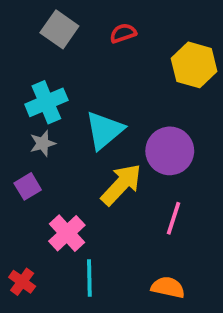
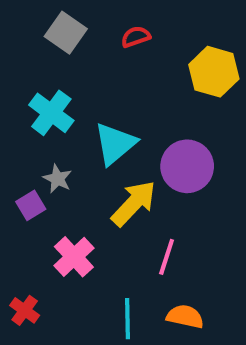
cyan cross: (46, 102) -> (51, 113), turned -30
gray star: (43, 143) -> (58, 179), moved, turned -30
pink line: (174, 218) -> (167, 257), moved
cyan line: (89, 278) -> (127, 319), moved

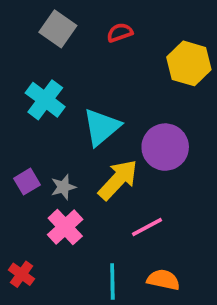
gray star: (58, 179) -> (63, 187), moved, turned 30
pink line: (167, 257) -> (147, 227), turned 44

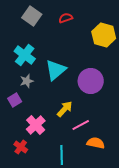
yellow arrow: (118, 180) -> (65, 109), moved, size x0.7
gray star: (63, 187) -> (27, 81), moved
red cross: (22, 274) -> (21, 147), moved
orange semicircle: (163, 280) -> (96, 143), moved

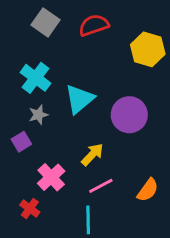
red semicircle: (66, 18) -> (94, 25), size x1.5
pink line: (81, 125) -> (101, 186), moved
orange semicircle: (96, 143) -> (148, 190), moved, turned 114

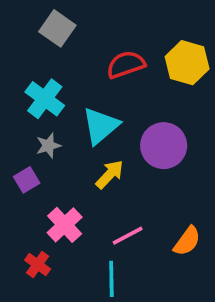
red semicircle: (94, 25) -> (126, 65), moved
yellow arrow: (92, 155) -> (110, 174), moved

